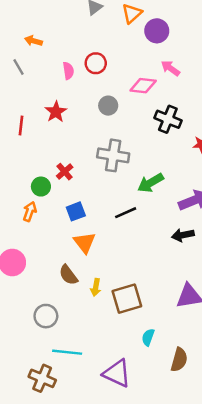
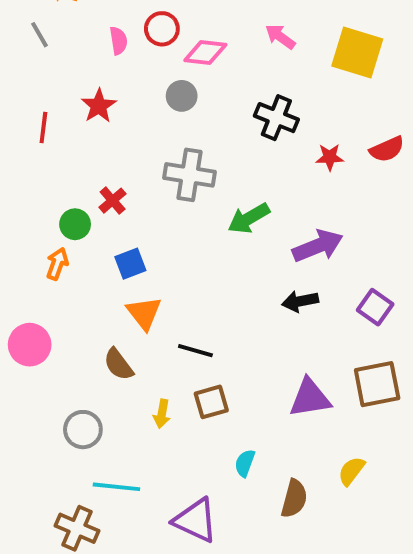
pink diamond: (143, 86) -> (205, 52), moved
black line: (126, 213) -> (195, 351), moved, turned 40
yellow arrow: (96, 287) -> (162, 414), moved
brown square: (127, 299) -> (211, 402), size x0.7

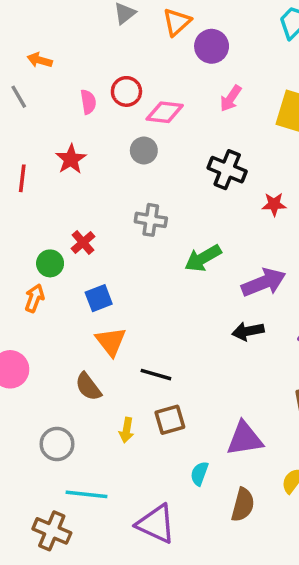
pink arrow: (280, 37) -> (231, 98), turned -92
gray cross: (190, 175) -> (151, 220), size x0.7
purple triangle: (310, 398) -> (245, 439), moved

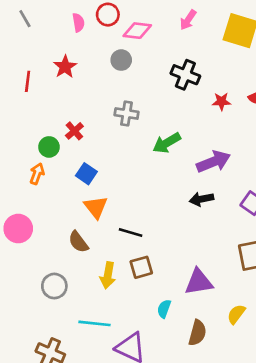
blue square: (99, 298) -> (86, 174), turned -35
yellow arrow: (126, 430) -> (108, 275), size x1.4
cyan line: (87, 494) -> (94, 323), moved

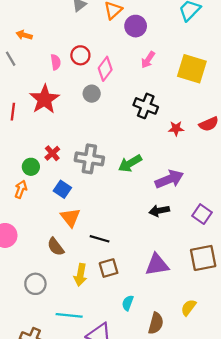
pink diamond: (137, 31) -> (105, 69), turned -60
red star: (65, 67) -> (44, 99), size x1.5
gray cross: (127, 114) -> (89, 159), moved, size x1.4
purple triangle: (199, 282) -> (157, 265), moved

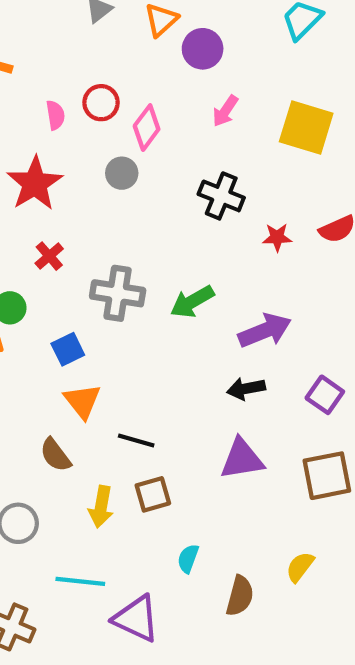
red cross: (52, 153) -> (49, 256), moved
blue square: (62, 189) -> (68, 349), turned 30
purple triangle: (157, 265) -> (242, 459), moved

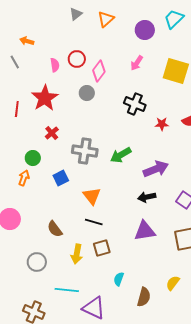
purple circle: (203, 49) -> (145, 30), moved
orange triangle: (82, 401) -> (92, 196), moved

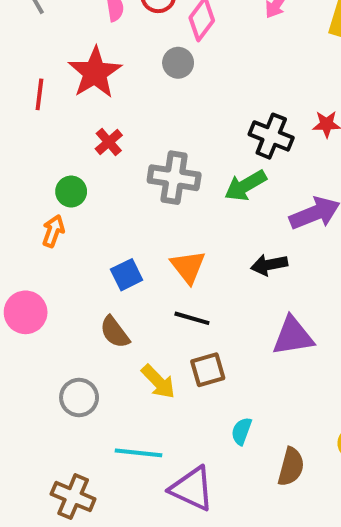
black cross: (135, 104) -> (271, 136), moved
blue square: (61, 178) -> (127, 275), moved
black arrow: (147, 197) -> (269, 265), moved
yellow arrow: (77, 254) -> (158, 382), turned -54

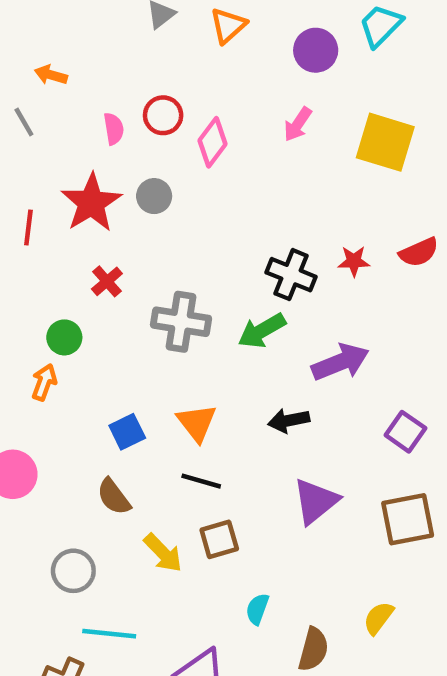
gray circle: (178, 63) -> (154, 196), moved
purple triangle: (293, 336) -> (316, 501), turned -30
cyan line: (138, 453) -> (109, 634), moved

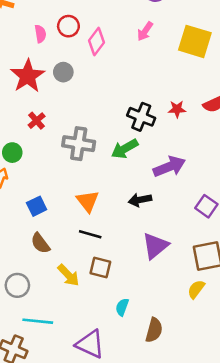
blue square: (127, 432) -> (37, 206), moved
brown square: (219, 539) -> (100, 267), turned 30
yellow semicircle: (378, 618) -> (196, 289), moved

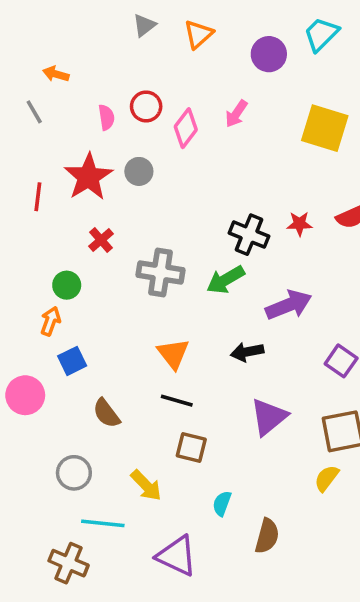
pink arrow: (145, 31) -> (236, 114), moved
blue square: (37, 206) -> (72, 361), moved
yellow arrow: (68, 275) -> (146, 485), moved

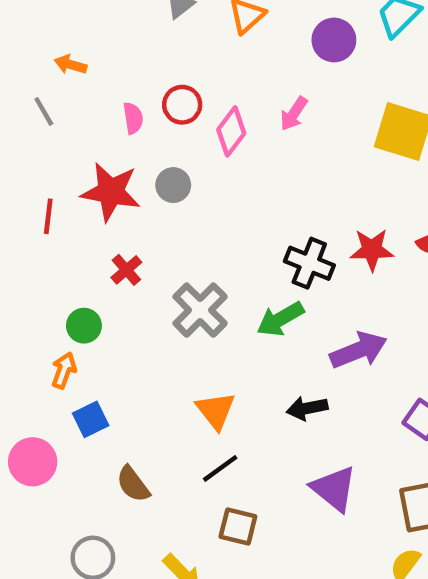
red star: (88, 177) -> (111, 192), turned -30
red star: (300, 224) -> (372, 250), size x1.4
gray cross: (161, 273) -> (200, 310), turned 36
black line: (177, 401) -> (220, 468), turned -52
purple triangle: (269, 417) -> (334, 489), turned -42

